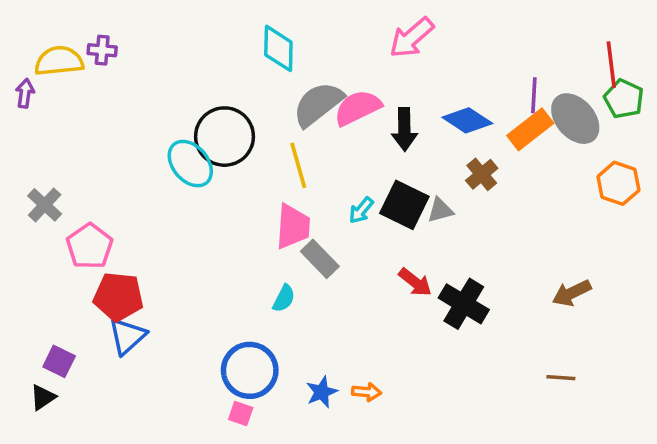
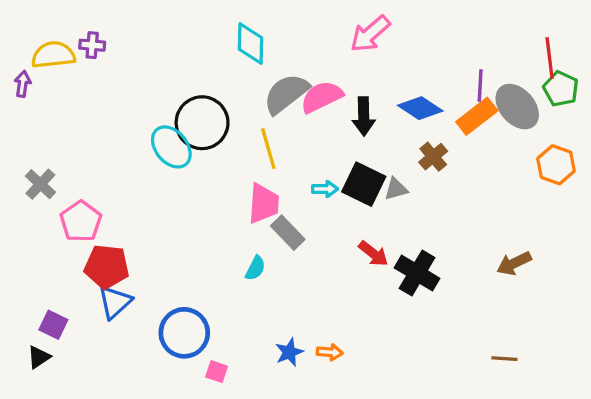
cyan arrow: (361, 210) -> (325, 189), turned -130
blue circle: (250, 370) -> (184, 333), moved
brown line: (561, 378) -> (504, 359), moved

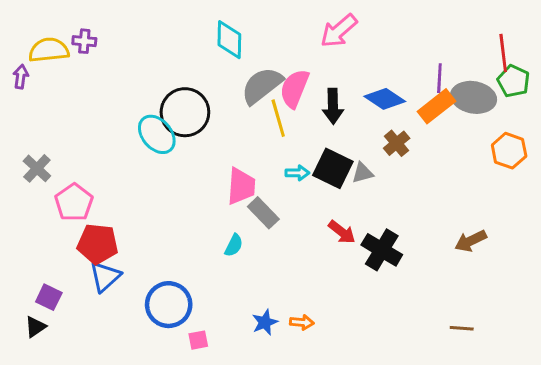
pink semicircle: (322, 97) -> (294, 89), turned -42
gray ellipse: (517, 107) -> (474, 97), turned -39
yellow line: (268, 149) -> (278, 118), moved
pink square: (217, 372) -> (198, 340), turned -30

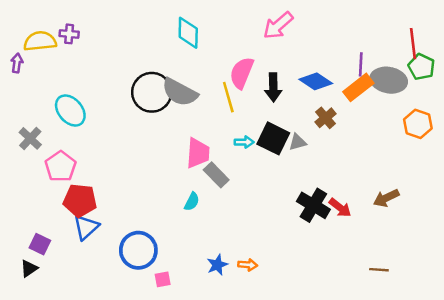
gray semicircle: (262, 86) -> (180, 92), moved, turned -114
cyan ellipse: (157, 134) -> (70, 110), moved
red arrow: (342, 232) -> (340, 208), moved

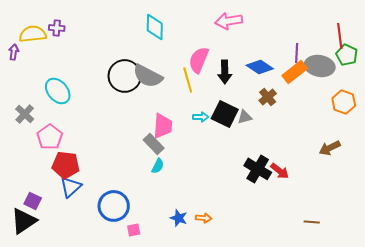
pink arrow: (278, 25) -> (229, 21), turned 32
gray rectangle: (216, 175) -> (154, 144), moved
brown arrow: (386, 198) -> (330, 148), moved
blue star: (217, 265) -> (179, 218), turned -30
black triangle: (29, 268) -> (24, 221), size x1.8

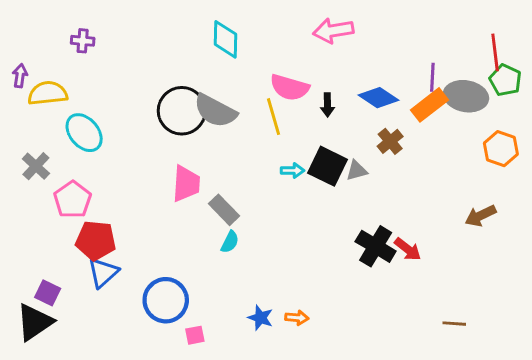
yellow semicircle: (33, 34) -> (48, 93), moved
pink semicircle: (199, 60) -> (290, 87), turned -96
black arrow: (225, 72) -> (327, 105), size x0.7
pink trapezoid: (163, 126) -> (186, 184), moved

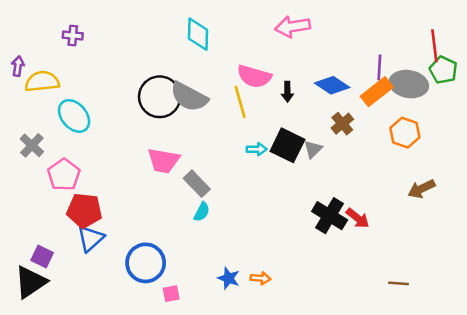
orange hexagon: (501, 149) -> (405, 133), moved
gray triangle: (357, 171) -> (313, 149), turned -30
pink trapezoid: (186, 184) -> (163, 161), turned 96

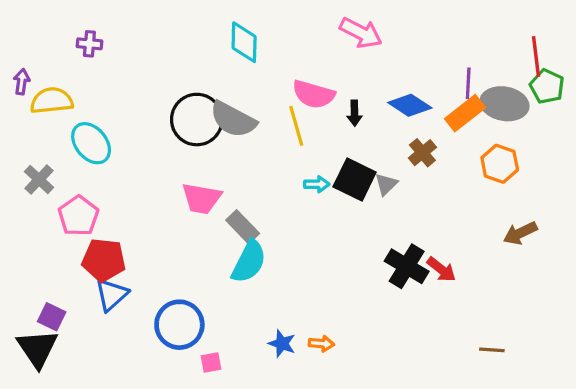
pink arrow: (292, 27) -> (361, 33), turned -144
cyan semicircle: (202, 212) -> (249, 262), size x1.8
black triangle: (31, 282) -> (37, 348), turned -30

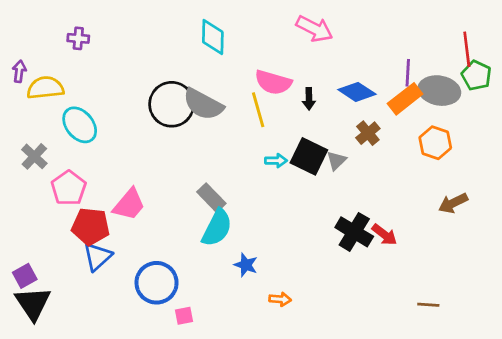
pink trapezoid: (202, 198) -> (129, 204), moved, turned -60
purple square: (52, 317) -> (25, 276), moved, turned 35
blue star: (282, 344) -> (246, 265), moved

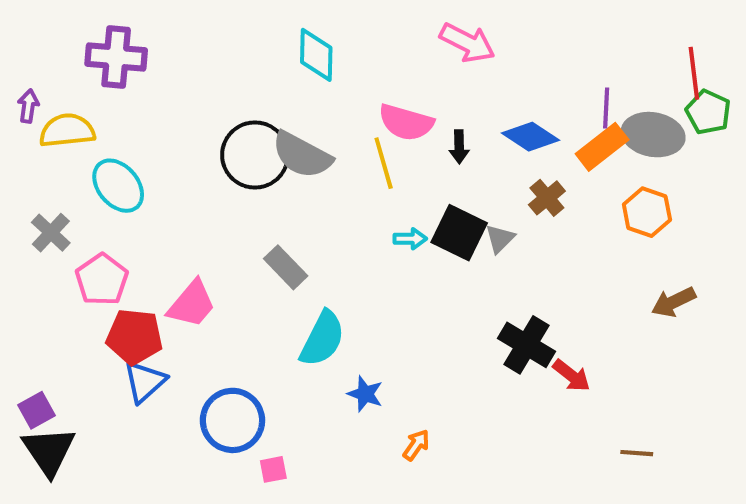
purple cross: (78, 38) -> (116, 57), size x1.8
gray rectangle: (211, 198) -> (286, 267), moved
red arrow: (384, 235) -> (571, 376), moved
orange arrow: (280, 299) -> (416, 445), turned -60

